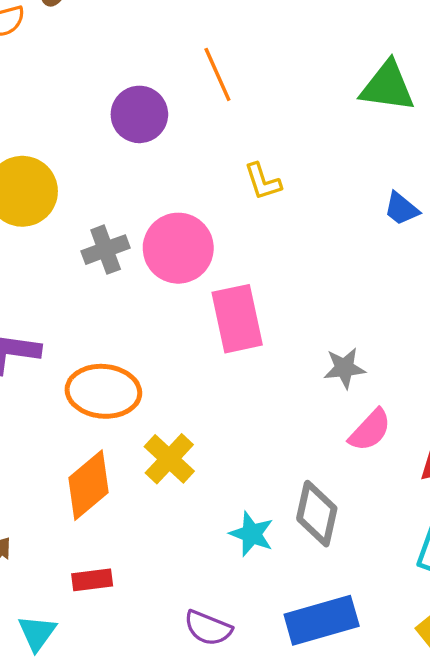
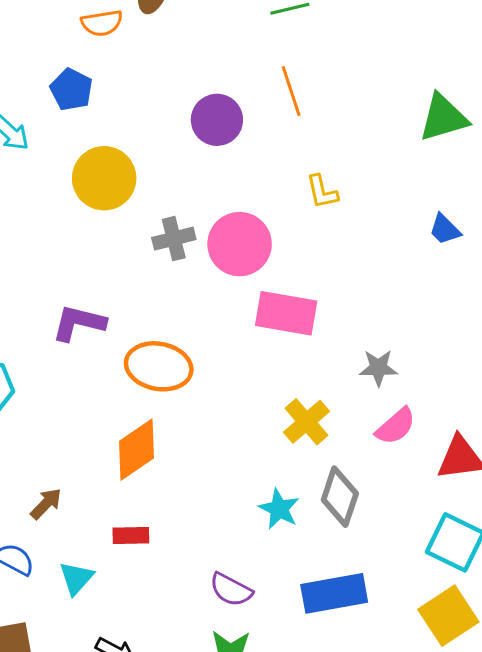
green triangle: (387, 86) -> (443, 118), turned -30
pink rectangle: (237, 319) -> (286, 313), turned -74
yellow cross: (169, 459) -> (307, 422), moved

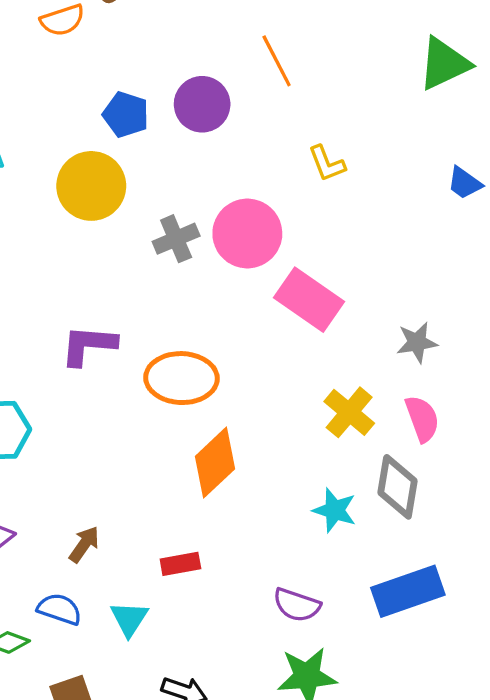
blue pentagon: (71, 90) -> (126, 114), moved
pink rectangle: (286, 313) -> (309, 300), turned 34
pink semicircle: (396, 426) -> (422, 419), moved, turned -60
orange diamond: (136, 450) -> (215, 463), moved

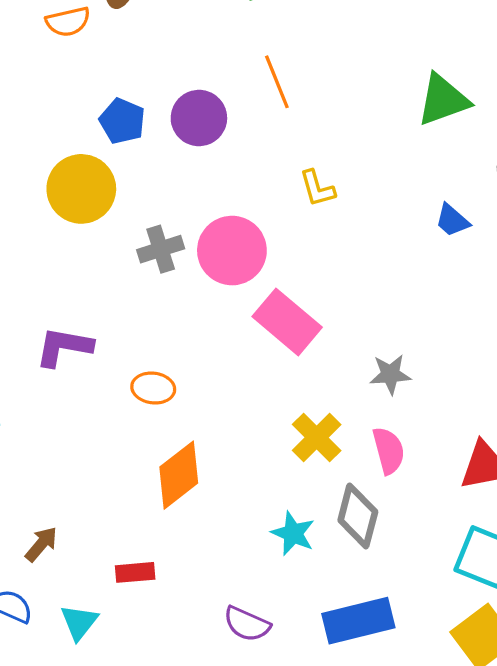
orange ellipse: (181, 378) -> (153, 388), size x0.6

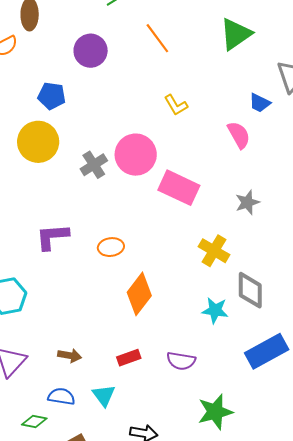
orange line: (277, 82) -> (157, 38), moved
purple circle: (199, 118) -> (91, 51), moved
pink semicircle: (389, 451) -> (239, 135), moved
brown arrow: (41, 544) -> (70, 356), turned 75
purple semicircle: (247, 624) -> (181, 361), moved

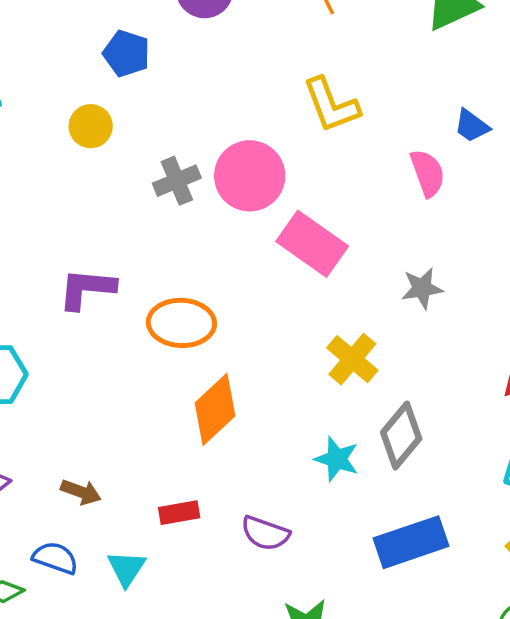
yellow L-shape: (176, 105) -> (331, 105), size x1.5
yellow circle: (38, 142) -> (91, 126), size x0.6
orange ellipse: (111, 247) -> (181, 323), size x1.5
gray diamond: (250, 290) -> (401, 435), turned 30

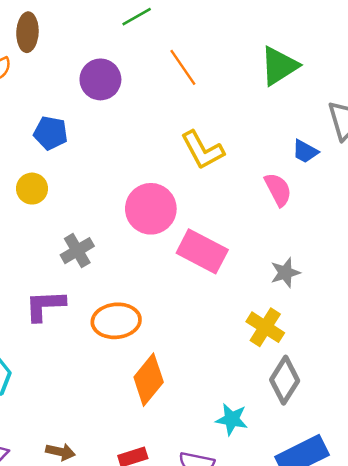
gray cross: (177, 181) -> (77, 251), moved
yellow cross: (352, 359) -> (265, 327), moved
cyan star: (337, 459) -> (232, 419), moved

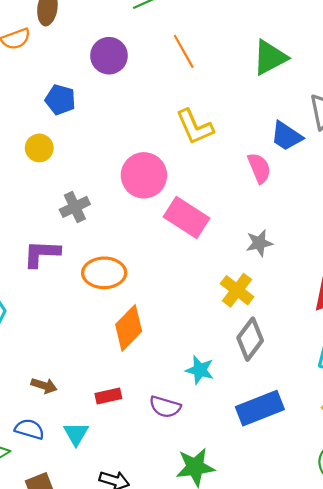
blue trapezoid: (305, 151) -> (286, 136), size x1.4

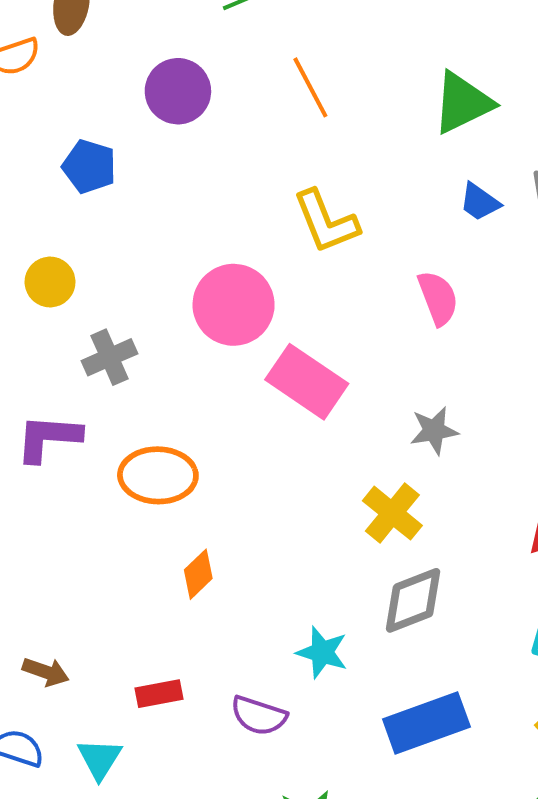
blue trapezoid: (286, 136) -> (480, 202), moved, size x0.7
yellow circle: (39, 148) -> (50, 282), moved
orange diamond: (129, 328) -> (198, 574), size x0.6
gray diamond: (250, 339) -> (413, 600), turned 30

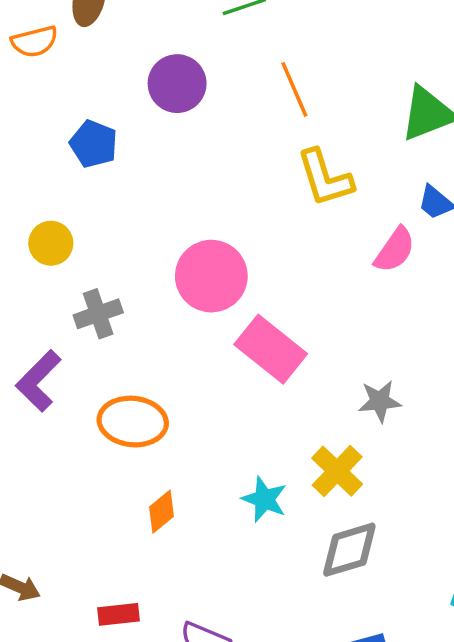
yellow L-shape: (326, 222) -> (325, 178), moved
pink semicircle: (438, 298) -> (395, 250), moved, turned 51
purple L-shape: (48, 438) -> (38, 381), turned -54
cyan star: (322, 652) -> (264, 499), moved

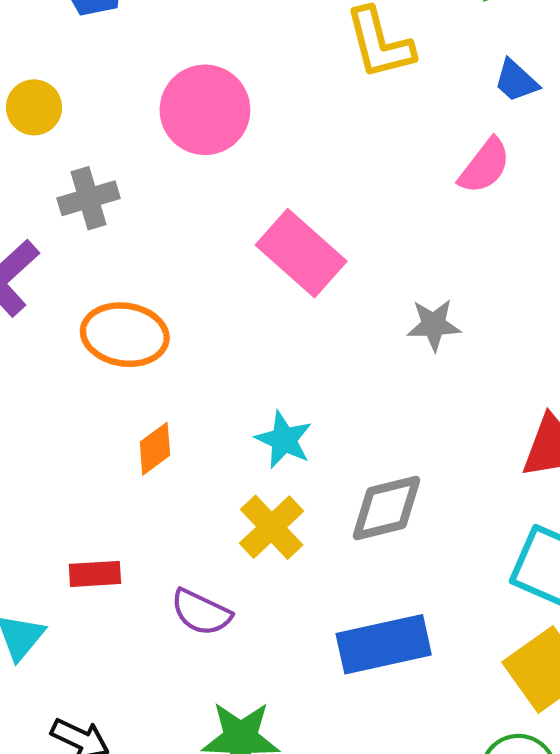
pink semicircle: (395, 250) -> (485, 166), moved
pink circle: (211, 276) -> (205, 110), moved
yellow cross: (337, 471) -> (272, 527), moved

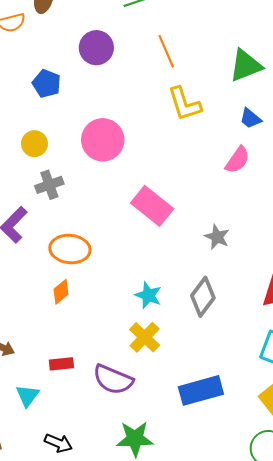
yellow circle: (34, 107) -> (34, 144), moved
gray star: (434, 325) -> (217, 237), turned 30
orange diamond: (155, 449) -> (61, 292), moved
gray diamond: (386, 508) -> (203, 297), moved, turned -36
purple semicircle: (201, 612) -> (113, 380), size x1.4

